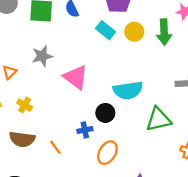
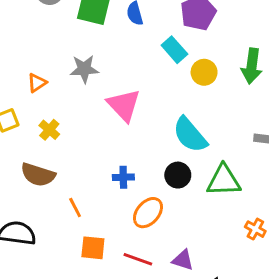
yellow circle: (134, 32) -> (204, 72), moved
cyan semicircle: (128, 90) -> (190, 135), turned 48
black circle: (105, 113) -> (178, 175), moved
orange line: (55, 147) -> (75, 207), moved

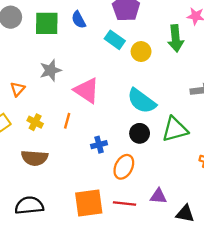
orange line: (75, 207) -> (67, 121), moved, turned 56
orange square: (93, 248) -> (89, 203), size x1.5

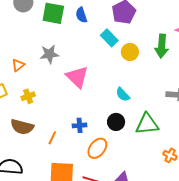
cyan semicircle: (142, 101) -> (123, 94), size x0.6
orange line: (67, 121) -> (52, 138), moved
yellow cross: (35, 122) -> (28, 96), turned 32

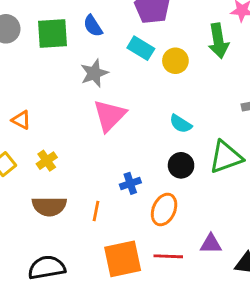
gray star: (49, 54) -> (94, 73), moved
orange triangle: (18, 65) -> (21, 120), turned -40
pink triangle: (77, 77) -> (110, 115), turned 45

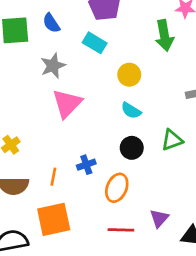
yellow circle: (175, 61) -> (129, 75), moved
green triangle: (226, 157) -> (172, 140), size x0.7
orange line: (96, 211) -> (53, 177), moved
purple triangle: (211, 244) -> (159, 218), turned -48
orange square: (123, 259) -> (54, 219), moved

